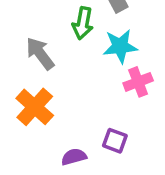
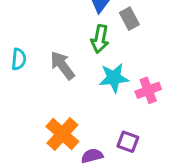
cyan star: (120, 46) -> (114, 78), moved
orange cross: (35, 107) -> (62, 134), moved

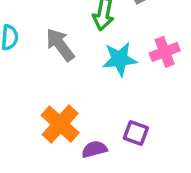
pink cross: (148, 90) -> (165, 52), moved

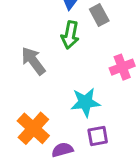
cyan star: (120, 59) -> (85, 102), moved
purple square: (136, 133) -> (98, 136), turned -30

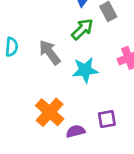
green arrow: (70, 35) -> (82, 29), turned -145
cyan star: (85, 102) -> (85, 70), moved

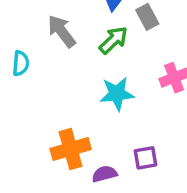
gray arrow: (50, 52) -> (62, 31), moved
orange cross: (50, 112) -> (71, 149), turned 32

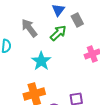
cyan star: (117, 94) -> (41, 61), moved, turned -30

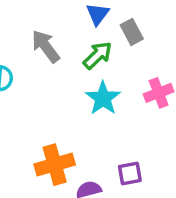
cyan star: (41, 61) -> (103, 98), moved

